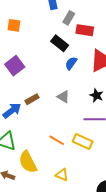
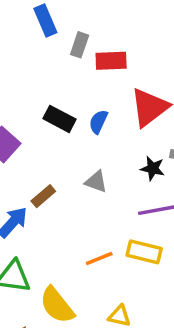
black rectangle: (60, 43) -> (60, 119), moved
orange line: (57, 140) -> (99, 258), turned -42

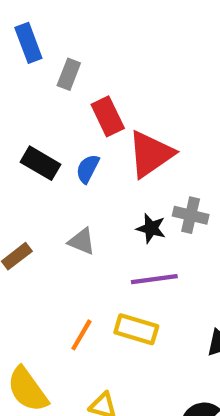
red rectangle: (111, 61) -> (108, 116), moved, turned 64
orange line: (99, 258) -> (81, 335), turned -40

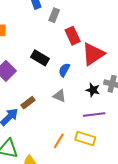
blue semicircle: (88, 169) -> (64, 70), moved

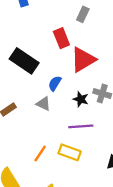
gray rectangle: (54, 15) -> (83, 14), moved
black rectangle: (40, 58) -> (24, 61), size x1.4
blue semicircle: (64, 70) -> (55, 83), moved

